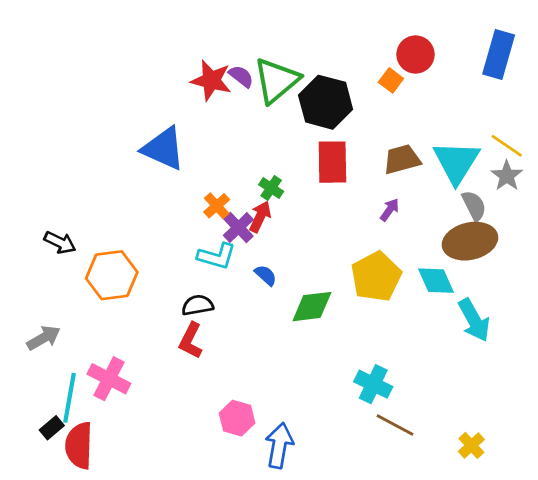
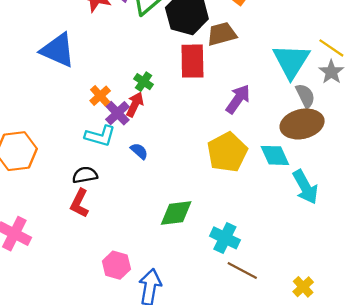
brown trapezoid: (402, 159) -> (222, 34), moved
purple arrow: (390, 210) -> (238, 99), size x1.6
green diamond: (312, 307) -> (176, 213), moved

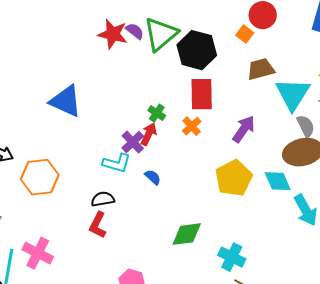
brown trapezoid: (222, 34) -> (261, 69), moved
blue triangle: (58, 50) -> (66, 101), moved
orange cross: (100, 96) -> (192, 126), moved

